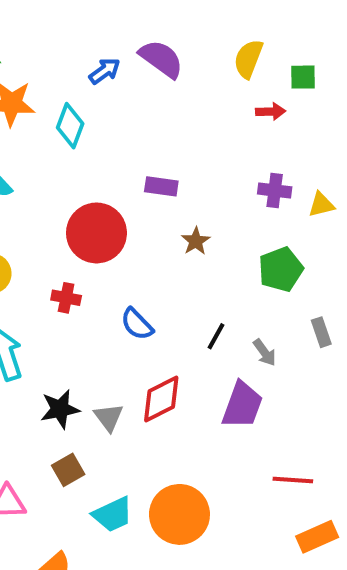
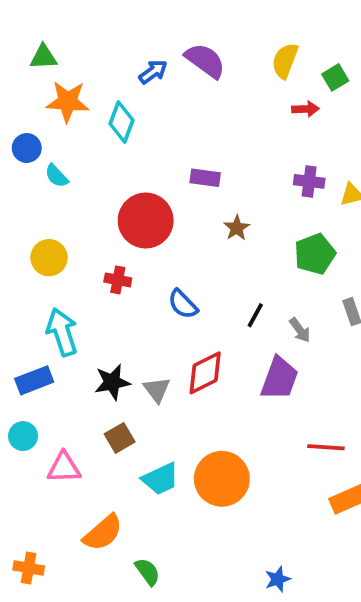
green square: (303, 77) -> (335, 77), turned -30

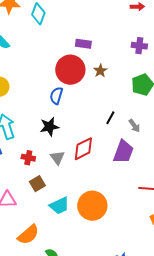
red circle: (146, 220) -> (70, 70), moved
red cross: (118, 280) -> (28, 158), moved
blue semicircle: (183, 304) -> (56, 96), moved, turned 60
black star: (112, 382) -> (49, 127), moved

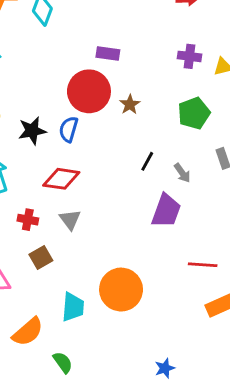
brown star: (100, 71) -> (130, 104), moved
black star: (49, 127) -> (32, 131), moved
red diamond: (83, 149) -> (61, 179), moved, turned 35
cyan trapezoid: (59, 206) -> (73, 307), moved, turned -60

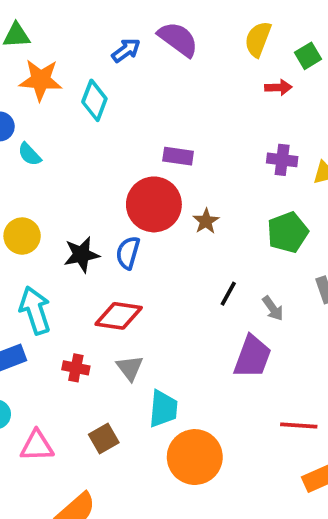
brown square: (41, 257) -> (104, 438), moved
cyan trapezoid: (73, 307) -> (163, 409), moved

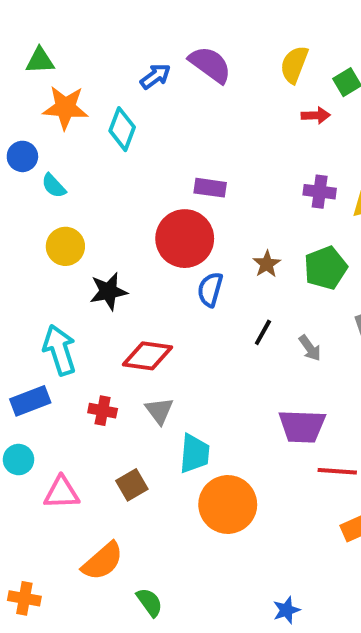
brown star: (206, 221) -> (267, 264), moved
yellow circle: (22, 236) -> (65, 246), moved
blue semicircle: (128, 253) -> (210, 289), moved
purple trapezoid: (252, 357) -> (302, 426), moved, turned 72

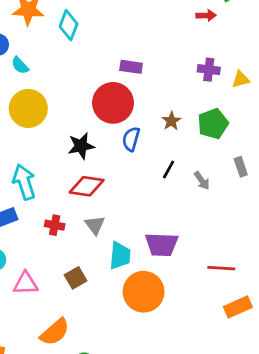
yellow circle: (65, 246) -> (28, 108), size x1.4
black star: (108, 291) -> (81, 146), moved
purple trapezoid: (302, 426) -> (162, 245), moved

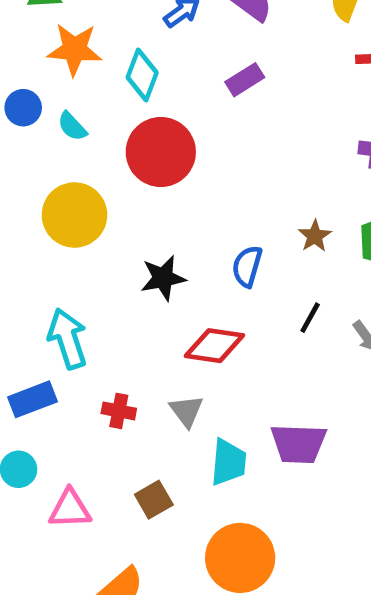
cyan semicircle: (20, 65) -> (72, 126), moved
purple rectangle: (131, 67) -> (245, 80), moved, turned -40
red circle: (113, 103) -> (161, 152), moved
red diamond: (87, 186) -> (214, 346), moved
orange circle: (144, 292) -> (240, 558), moved

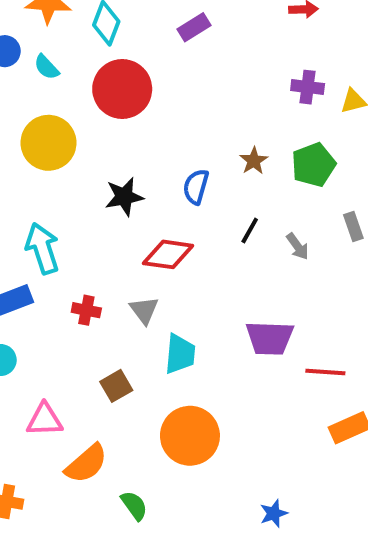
purple trapezoid: (298, 444) -> (270, 338), moved
pink triangle: (70, 509) -> (44, 420), moved

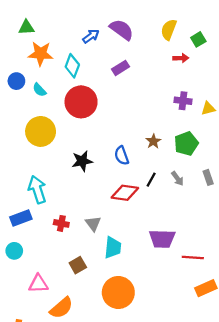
blue semicircle: (196, 187) -> (122, 156), turned -36
gray arrow: (298, 246) -> (177, 179), moved
red diamond: (168, 254) -> (125, 193), moved

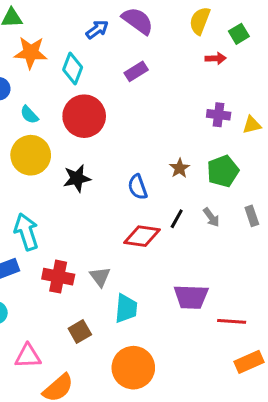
cyan semicircle: (39, 90) -> (29, 115), moved
black star: (82, 161) -> (77, 178), moved
red cross: (61, 223) -> (58, 277), size x1.5

